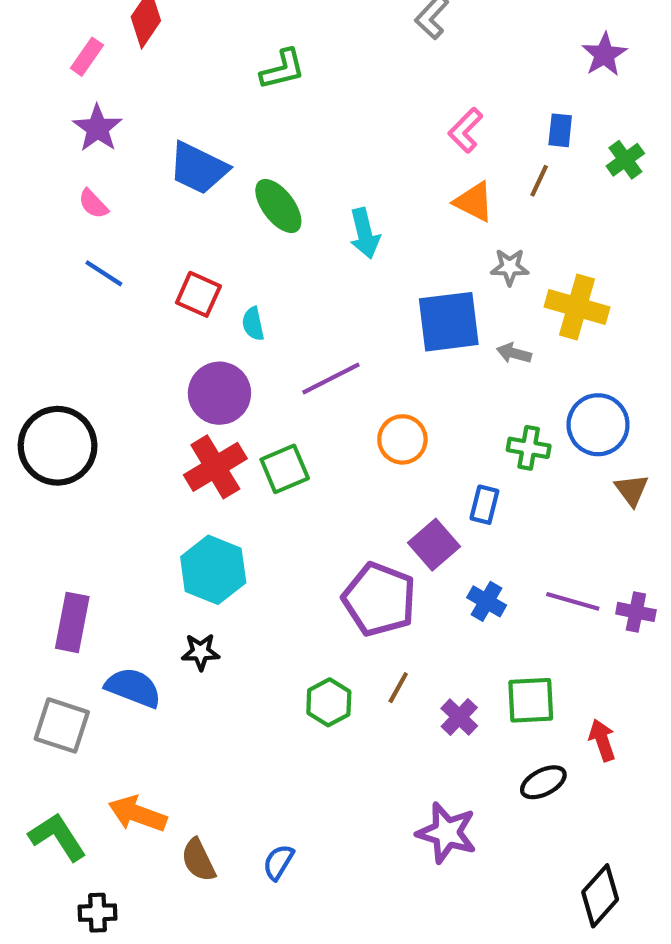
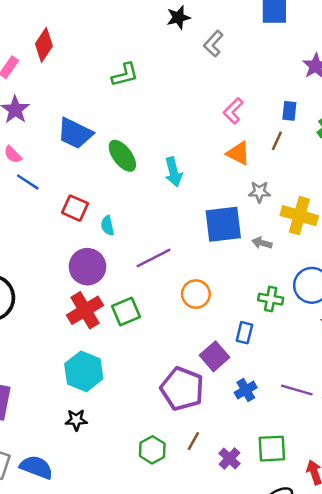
blue line: (104, 273) -> (28, 182), moved
blue cross: (487, 601) -> (246, 390), turned 30
blue semicircle: (133, 688) -> (36, 467), moved

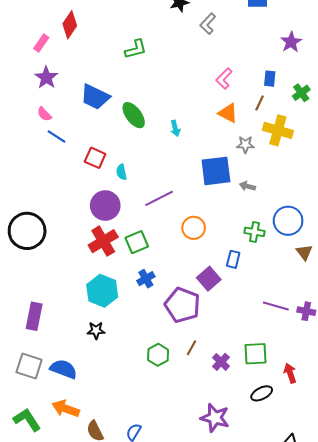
cyan arrow: (173, 172) -> (175, 128), size x0.7
yellow cross: (299, 216) -> (278, 130), moved
blue cross: (246, 390) -> (146, 279), moved

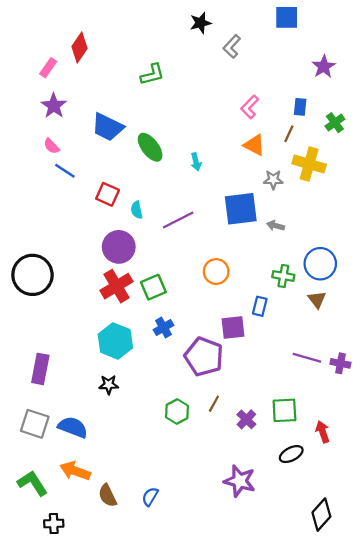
purple line: (159, 198) -> (178, 220), moved
brown triangle: (304, 252) -> (317, 300), moved
purple square: (209, 279) -> (233, 328), turned 35

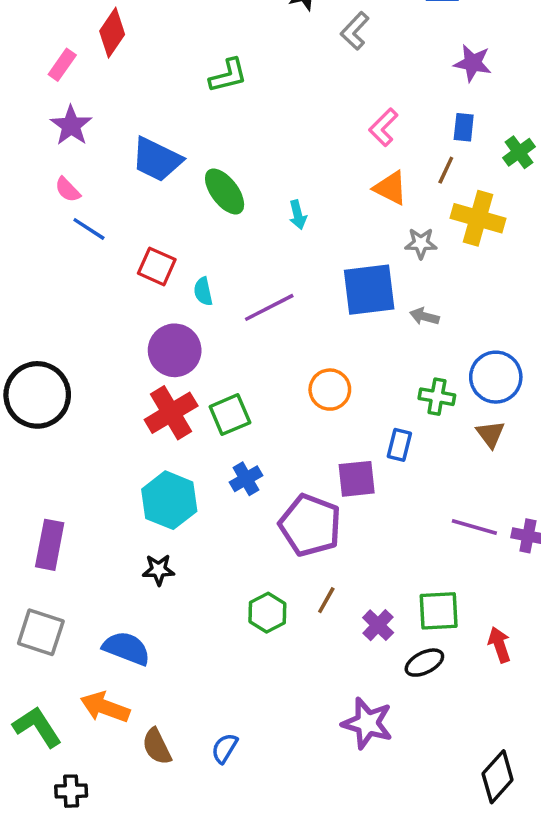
purple star: (324, 67) -> (473, 63), moved, turned -30
blue semicircle: (73, 427) -> (126, 648), moved
black ellipse: (291, 454) -> (424, 663), moved

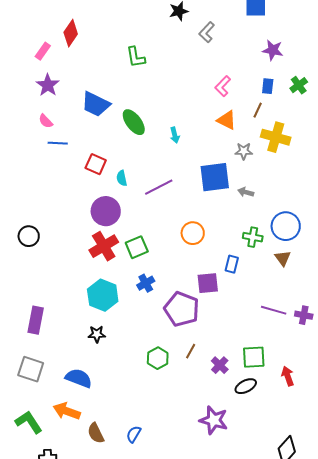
green L-shape: (228, 76) -> (136, 57), turned 95
green cross: (519, 152) -> (299, 85), moved
blue line: (89, 229) -> (58, 143), turned -30
black circle: (37, 395) -> (29, 236), size x0.6

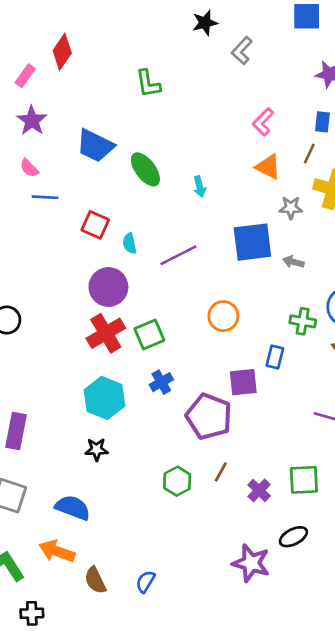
black ellipse: (246, 386) -> (293, 537), moved

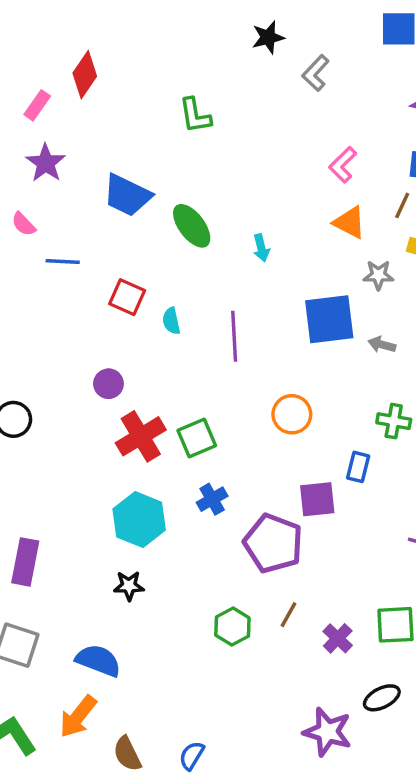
pink semicircle: (29, 168) -> (24, 224), moved
purple line: (178, 255) -> (234, 336), turned -66
purple circle: (108, 287) -> (108, 384), moved, size x0.6
orange arrow: (57, 551) -> (78, 716), turned -72

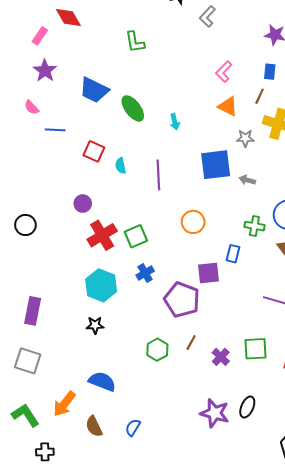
red diamond: (85, 75) -> (68, 17), turned -64
blue semicircle: (98, 660) -> (102, 381), moved
black ellipse: (382, 698) -> (247, 407), moved, turned -40

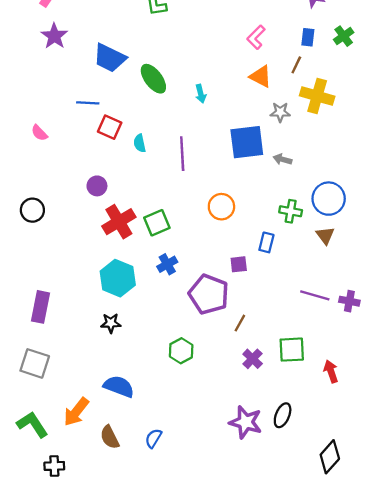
pink semicircle: (32, 107) -> (39, 133), moved
blue line: (55, 130) -> (88, 103), moved
purple square: (208, 273) -> (239, 264), size x0.7
brown line: (191, 343) -> (240, 323), moved

